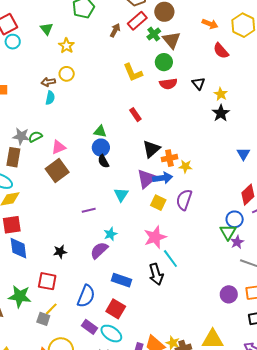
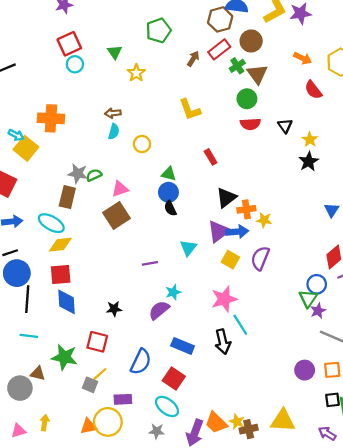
yellow L-shape: (133, 73) -> (190, 110), moved
yellow circle: (67, 74) -> (142, 144), moved
purple rectangle: (89, 327) -> (123, 399), moved, turned -42

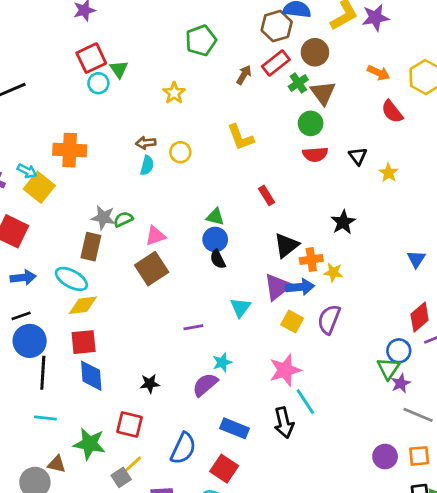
green triangle: (115, 52) -> (119, 69), moved
yellow circle: (142, 144) -> (180, 152), moved
black star: (309, 161) -> (343, 222), moved
gray square: (90, 385) -> (121, 477), turned 35

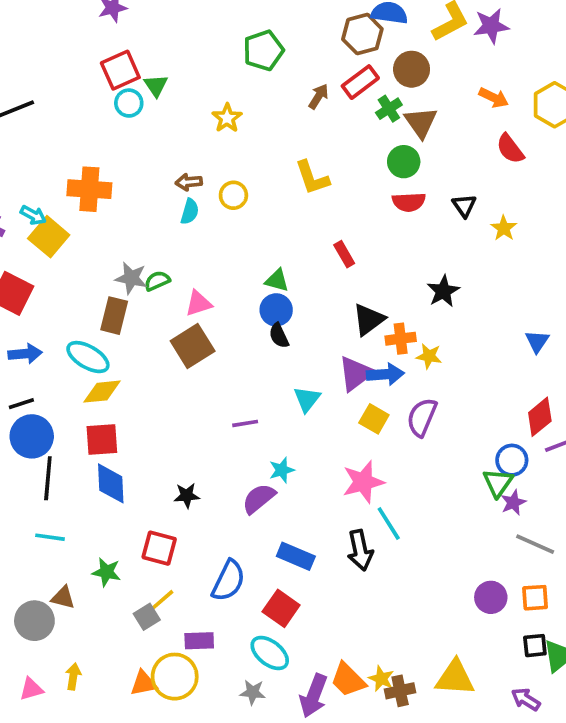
green star: (89, 444) -> (106, 572), size x0.7

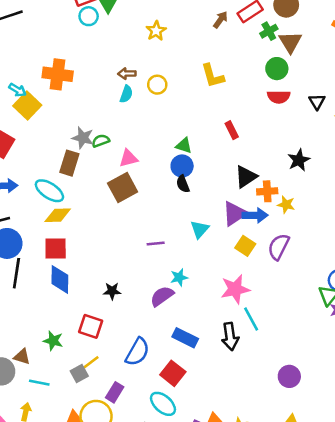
cyan line: (50, 537) -> (39, 383), moved
purple circle: (491, 597) -> (289, 376), moved
purple rectangle: (199, 641) -> (115, 392), turned -60

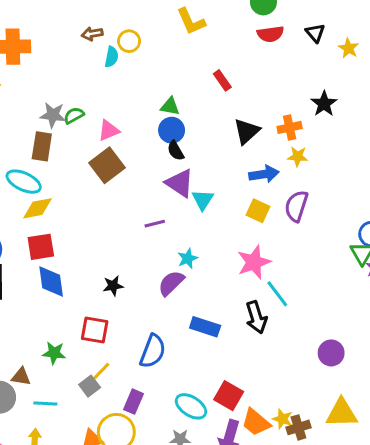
cyan semicircle: (126, 94) -> (112, 57), moved
black star: (299, 160) -> (324, 104), moved
orange cross: (267, 191) -> (290, 127), moved
purple triangle: (235, 214) -> (180, 183), moved, turned -44
red square: (173, 373) -> (229, 396), moved

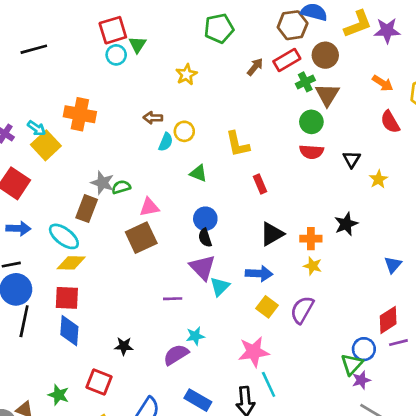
yellow L-shape: (191, 21) -> (238, 144), moved
green triangle: (170, 106) -> (198, 173), moved
blue arrow: (264, 174) -> (259, 274), moved

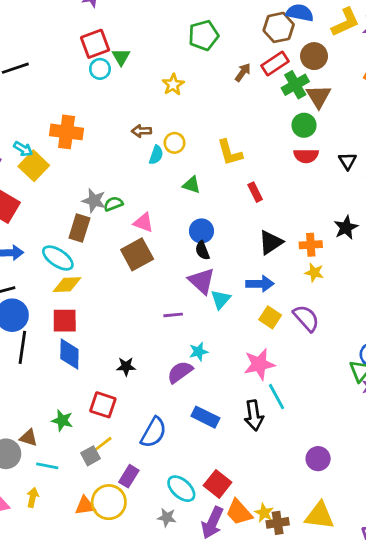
green cross: (305, 82) -> (295, 85), size x1.4
pink triangle: (149, 207) -> (143, 223), turned 35
purple semicircle: (302, 310) -> (306, 318), turned 112

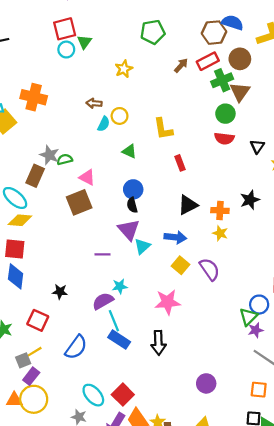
cyan line: (277, 397) -> (114, 321), moved
purple rectangle: (129, 476) -> (31, 376), moved

